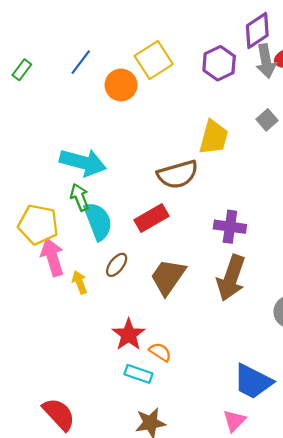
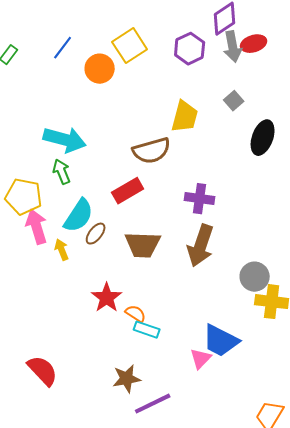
cyan semicircle: (98, 221) -> (79, 216), moved, turned 54
brown trapezoid: (168, 277) -> (143, 245), turned -123
cyan rectangle: (138, 374) -> (147, 330), moved
pink triangle: (234, 421) -> (201, 359), moved

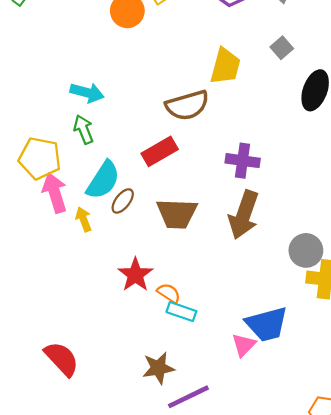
cyan arrow: (65, 140) -> (87, 93), size x0.7
blue trapezoid: (221, 341) -> (267, 324), turned -42

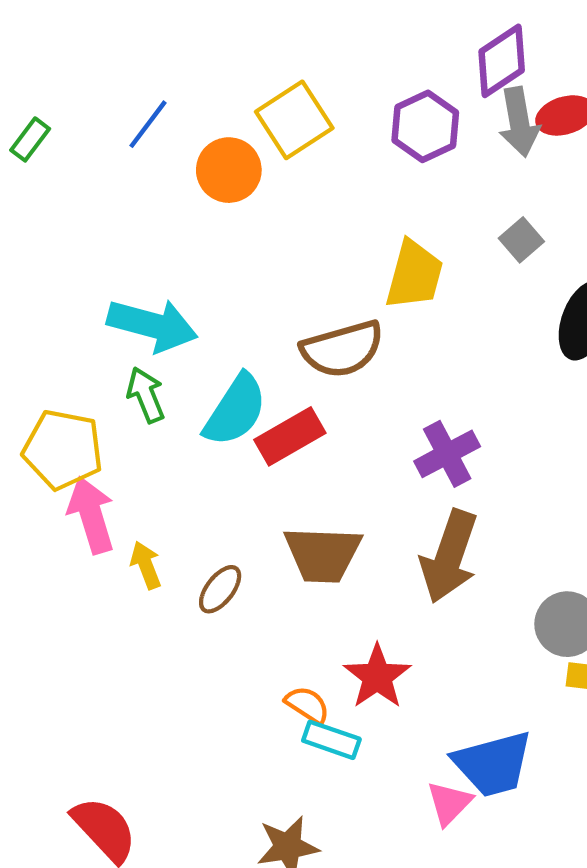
cyan arrow: (87, 93) -> (152, 325), size x1.4
purple cross: (243, 161) -> (447, 454), turned -36
cyan semicircle: (103, 180) -> (235, 410), moved
brown ellipse: (123, 201) -> (220, 589), moved
red star: (135, 275) -> (377, 677), moved

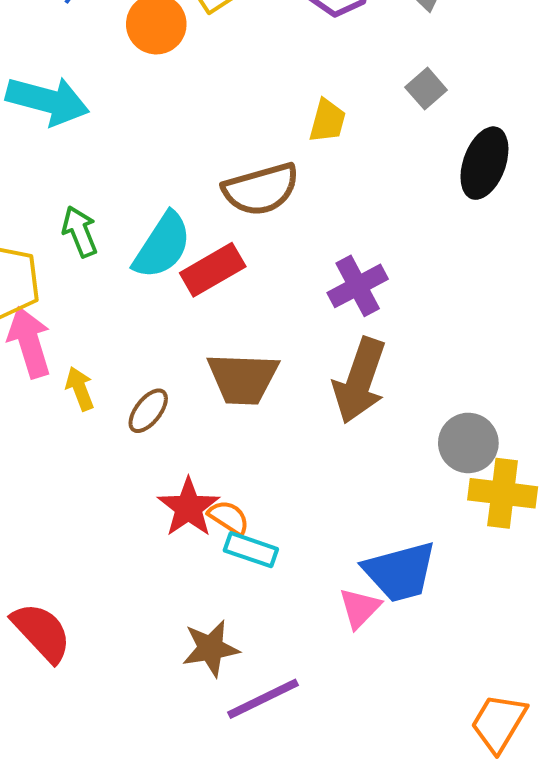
yellow trapezoid: (414, 275) -> (327, 121), size x0.7
cyan arrow: (152, 325) -> (48, 101), moved
red star: (377, 677) -> (188, 507), moved

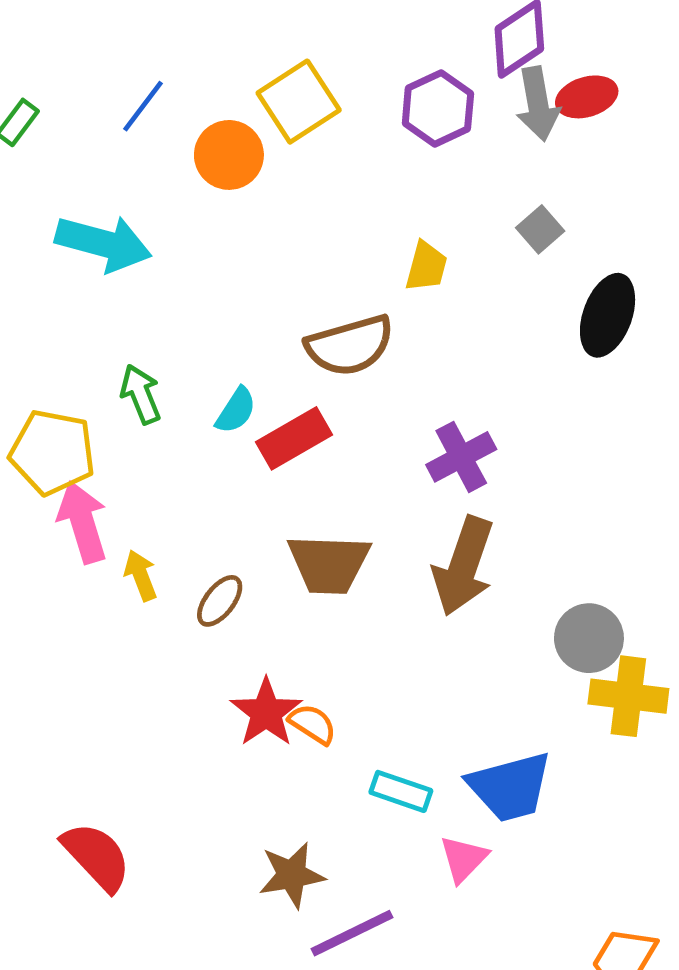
cyan semicircle: (162, 246) -> (236, 410), size x0.6
cyan rectangle: (251, 550) -> (401, 791), moved
pink triangle: (360, 608) -> (464, 859), moved

